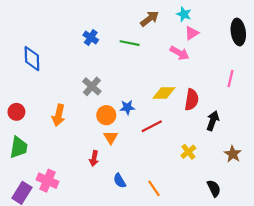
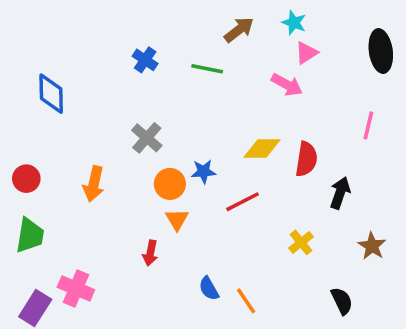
blue semicircle: (120, 181) -> (209, 289), moved

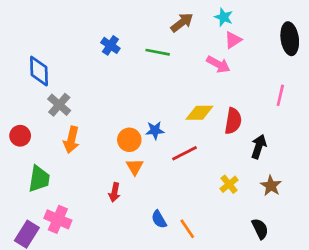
gray cross: (147, 138) -> (59, 105), moved
green trapezoid: (30, 235) -> (39, 179), moved
brown star: (372, 246) -> (271, 186), moved

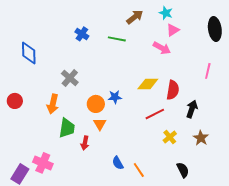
gray cross: (59, 105) -> (70, 78), moved
red line: (185, 153) -> (155, 114), moved
green trapezoid: (39, 179) -> (67, 128), moved
black semicircle: (260, 229) -> (183, 170), moved

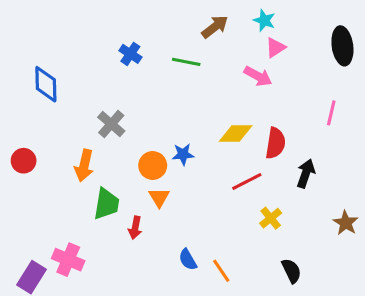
brown star: (201, 138) -> (346, 223), moved

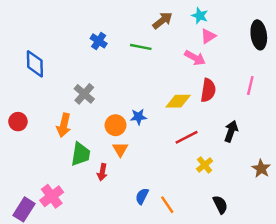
red semicircle: (275, 143) -> (208, 90), moved
pink cross: (68, 260) -> (52, 196), turned 30
blue semicircle: (188, 260) -> (142, 196), turned 56

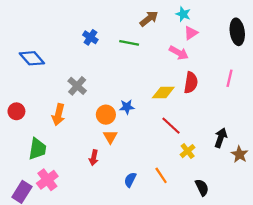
blue diamond: (35, 64) -> (32, 58), turned -40
black arrow: (231, 131) -> (221, 138), moved
red line: (187, 137) -> (171, 126), turned 70
green trapezoid: (81, 154) -> (37, 149), moved
orange line: (167, 205) -> (161, 175), moved

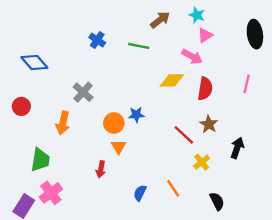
yellow diamond: (163, 93) -> (172, 80), moved
red circle: (16, 111) -> (21, 106), moved
brown star: (239, 154) -> (209, 124), moved

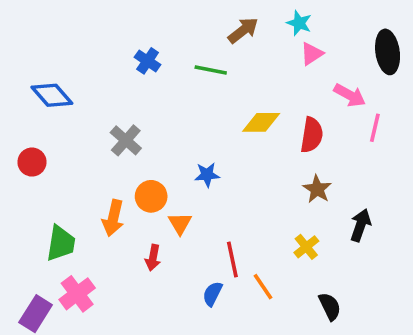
pink arrow: (192, 57) -> (350, 95), moved
orange arrow: (63, 123) -> (113, 218), moved
orange circle: (114, 123) -> (151, 196), moved
red line: (184, 135) -> (232, 259), moved, turned 35

